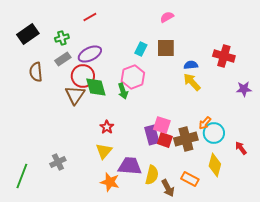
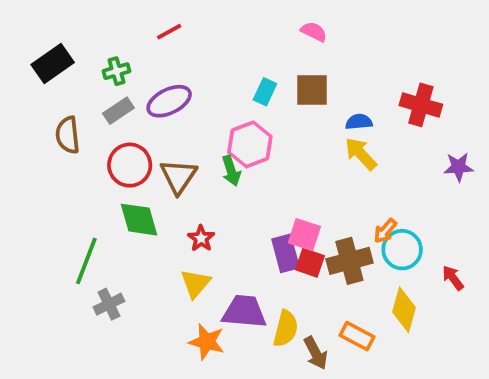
pink semicircle: (167, 17) -> (314, 32), turned 56
red circle: (83, 76) -> (130, 165), moved
green diamond: (96, 87) -> (139, 220), moved
brown triangle: (75, 95) -> (179, 176), moved
green line: (22, 176) -> (86, 261), moved

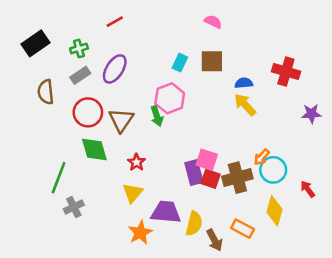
purple ellipse: (169, 101) -> (115, 69), turned -32
orange star: (207, 342) -> (140, 233), turned 30

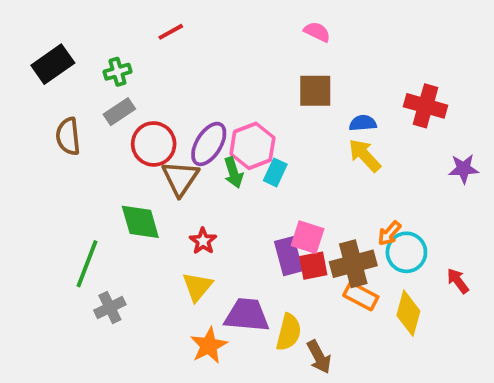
cyan rectangle: (180, 63) -> (275, 172), moved
purple ellipse: (115, 69) -> (209, 144), moved
red circle: (88, 112) -> (154, 144), moved
red square: (211, 179) -> (313, 266), turned -30
orange rectangle: (243, 229) -> (361, 296), moved

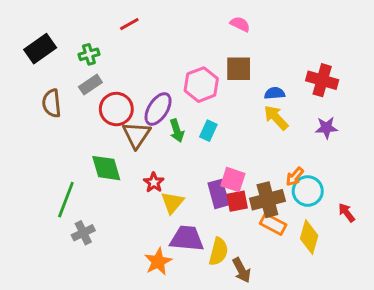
pink hexagon: (252, 146) -> (201, 85), moved
purple star: (464, 169) -> (326, 128), moved
yellow triangle: (197, 287) -> (172, 203), moved

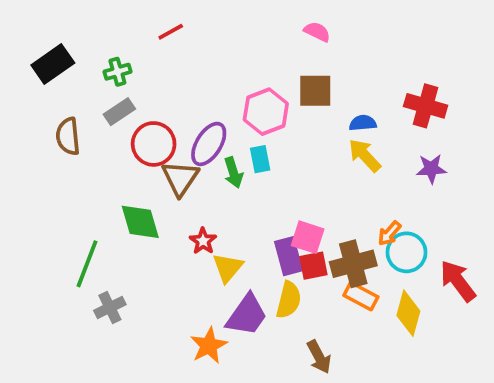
cyan rectangle: (208, 131) -> (260, 159), moved, turned -36
red arrow: (347, 213) -> (458, 281), size x1.6
purple trapezoid: (187, 239) -> (247, 315), turned 120
yellow semicircle: (218, 251) -> (289, 300), moved

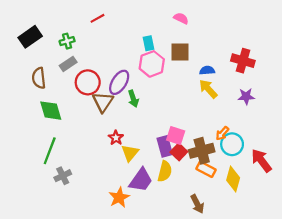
cyan rectangle: (260, 159) -> (148, 43), moved
green diamond: (140, 222) -> (51, 111), moved
red square: (313, 266) -> (179, 152), turned -35
brown arrow: (319, 357) -> (197, 204), moved

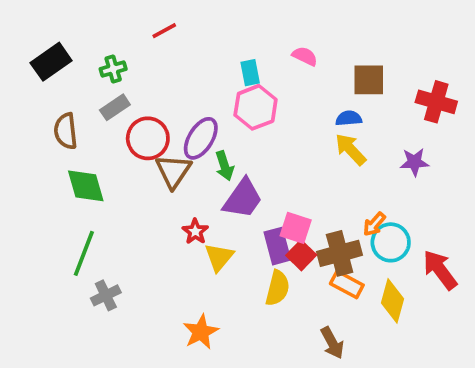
pink semicircle: (181, 18) -> (305, 56), moved
brown square: (180, 52) -> (369, 80), moved
red cross: (243, 61) -> (436, 102), moved
purple trapezoid: (141, 180) -> (243, 199), moved

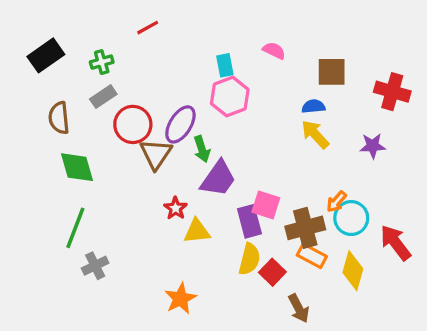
red square: (301, 255) -> (272, 272), moved
yellow triangle: (219, 257) -> (197, 231), turned 44

